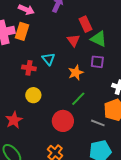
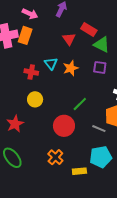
red rectangle: (86, 24) -> (89, 29), turned -35
red triangle: (74, 40) -> (69, 39), moved
orange star: (76, 73) -> (71, 68), moved

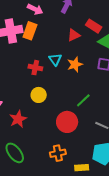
red triangle: (69, 39) -> (74, 35), turned 40
orange cross: (55, 157) -> (58, 153), turned 35

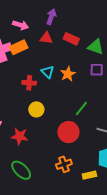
red rectangle: (94, 26) -> (71, 39), moved
orange rectangle: (30, 31) -> (19, 47), turned 54
red triangle: (74, 35) -> (46, 38), moved, turned 40
red star: (18, 119) -> (20, 136), turned -30

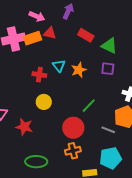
red triangle: (46, 38) -> (50, 33), moved
orange cross: (64, 164) -> (73, 151), moved
green ellipse: (21, 170) -> (36, 162), moved, turned -50

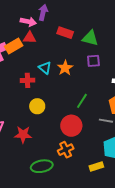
pink arrow: (37, 16) -> (28, 22), moved
orange cross: (73, 151) -> (66, 150), moved

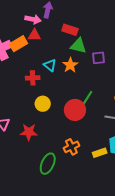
green triangle: (90, 38) -> (78, 46), moved
red circle: (71, 126) -> (75, 110), moved
green ellipse: (42, 166) -> (48, 164), turned -55
yellow rectangle: (96, 167) -> (100, 153), moved

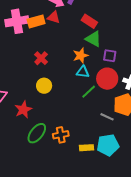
cyan triangle: (50, 65) -> (83, 72), moved, turned -48
red cross: (33, 78) -> (41, 58), turned 32
red circle: (75, 110) -> (107, 79), moved
red star: (29, 132) -> (23, 110), turned 30
green ellipse: (48, 164) -> (37, 133), moved

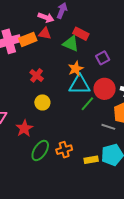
green triangle: (93, 39) -> (71, 44), moved
purple square: (110, 56) -> (103, 58), moved, turned -32
cyan triangle: (83, 72) -> (80, 85), size x1.6

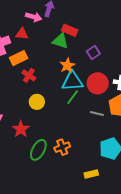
red triangle: (45, 34) -> (22, 34), moved
orange rectangle: (28, 39) -> (19, 58), moved
green line: (87, 104) -> (73, 97), moved
gray line: (108, 127) -> (97, 113), moved
yellow rectangle: (91, 160) -> (91, 174), moved

